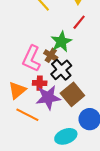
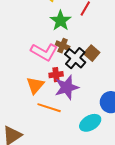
green star: (61, 42) -> (61, 21), moved
pink L-shape: (31, 59) -> (44, 52), turned -76
brown square: (72, 94) -> (92, 53), moved, size x0.7

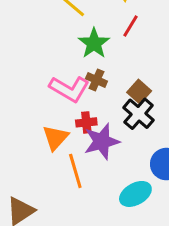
black cross: (75, 58) -> (139, 114), moved
orange line: (49, 108) -> (75, 171), turned 55

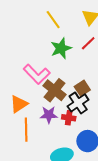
brown cross: (96, 80) -> (55, 90), moved, size x1.6
red cross: (86, 122) -> (69, 118), moved
purple star: (102, 141) -> (49, 115), size x0.7

